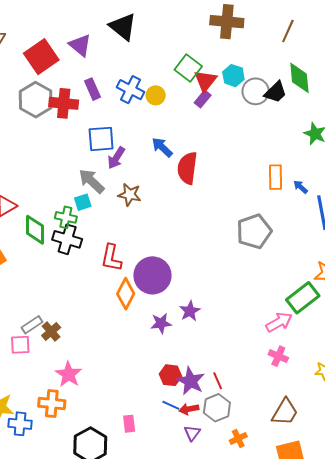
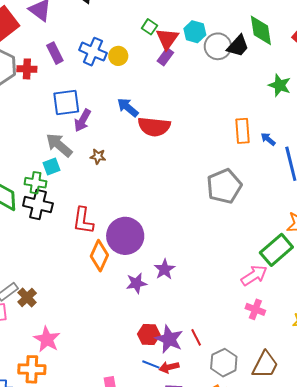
green square: (188, 68) -> (149, 27), size x0.6
red cross: (64, 103) -> (27, 69), size x0.7
red semicircle: (187, 168) -> (154, 127), turned -88
brown star: (130, 195) -> (98, 156), size x0.7
gray hexagon: (217, 408) -> (224, 363), moved

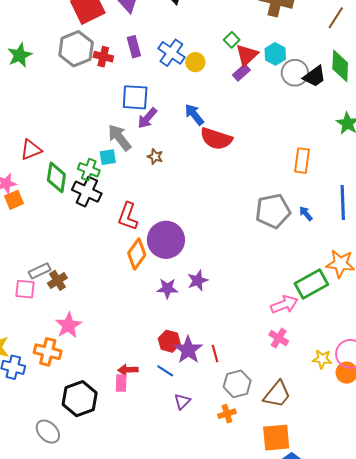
blue arrow: (268, 139) -> (306, 214), moved
red arrow: (169, 367) -> (128, 370), moved

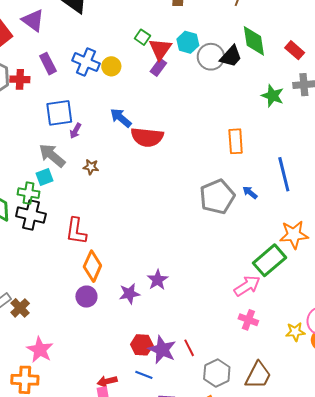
purple arrow: (147, 118) -> (75, 131), size x0.7
purple circle: (166, 240) -> (86, 297), moved, size x0.6

